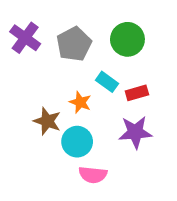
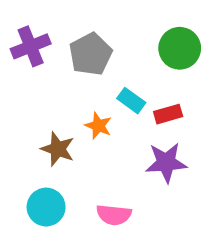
purple cross: (25, 38) -> (31, 46), turned 32
green circle: (127, 39) -> (180, 48), moved
cyan circle: (77, 142) -> (46, 207), moved

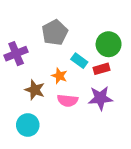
purple cross: (31, 46) -> (16, 54), moved
green circle: (180, 48) -> (109, 44), moved
pink semicircle: (114, 215) -> (68, 100), moved

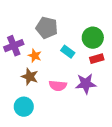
gray pentagon: (55, 33) -> (47, 28), turned -30
red rectangle: (102, 69) -> (97, 59), moved
orange star: (59, 76) -> (35, 56), moved

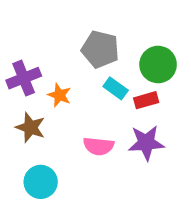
gray pentagon: (47, 28) -> (100, 49), moved
red rectangle: (97, 59) -> (146, 100), moved
brown star: (30, 77) -> (30, 127), moved

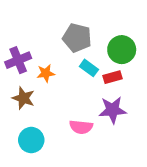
orange star: (59, 95) -> (46, 73), turned -30
pink semicircle: (98, 146) -> (81, 127), moved

